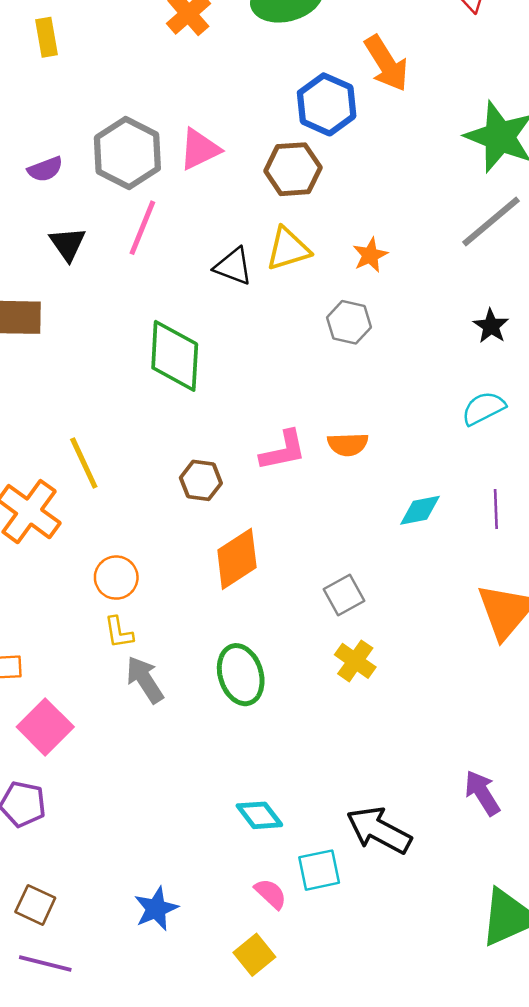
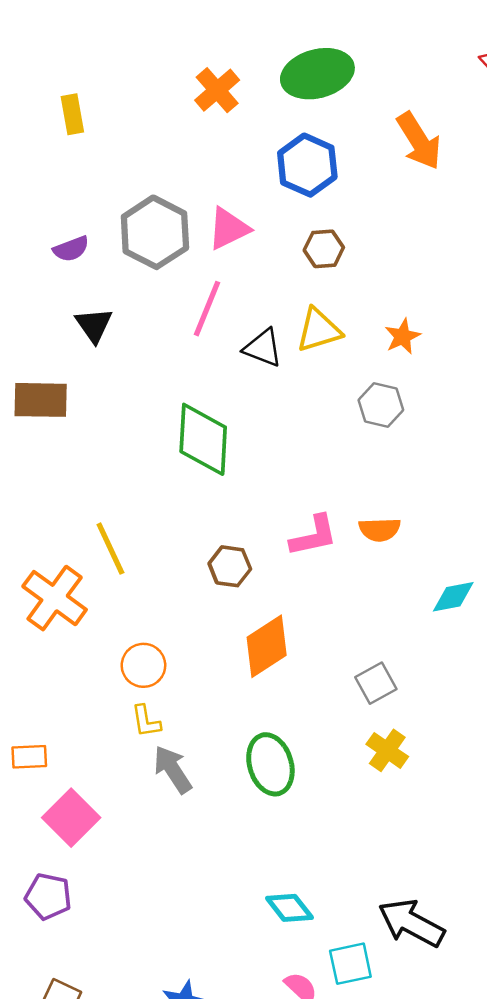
blue hexagon: (327, 104) -> (307, 165), moved
brown hexagon: (293, 169) -> (324, 249), size x0.7
pink line: (142, 228) -> (207, 309), moved

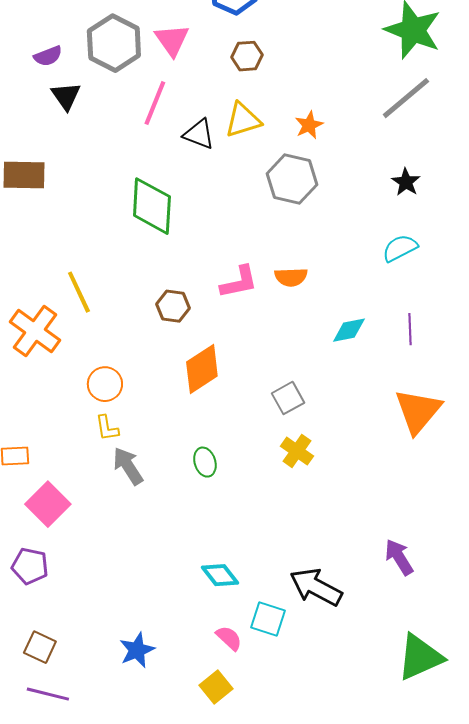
pink triangle: (229, 229) -> (172, 40), turned -39
black triangle: (94, 325) -> (66, 96), moved
gray hexagon: (381, 405) -> (292, 179), size x1.4
green ellipse: (270, 764) -> (205, 462), size x0.6
cyan square: (350, 964) -> (268, 619), turned 30

